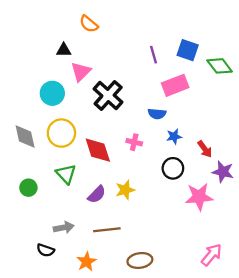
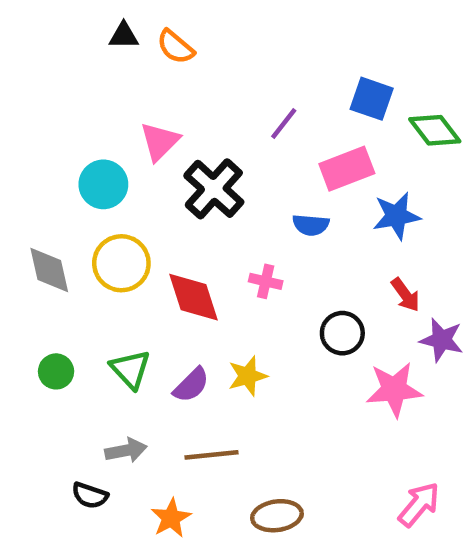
black triangle: (64, 50) -> (124, 36), moved
purple line: (154, 55) -> (284, 123), moved, turned 54
blue star: (174, 136) -> (396, 216), moved, size x1.5
green triangle: (66, 174) -> (130, 369), moved

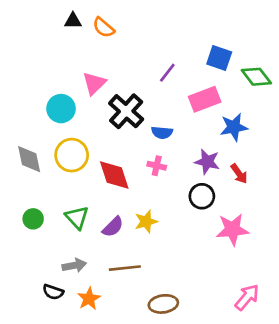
blue semicircle: (311, 225) -> (162, 132), moved
purple star: (442, 340) -> (207, 162), moved
orange star: (171, 518) -> (89, 299), moved

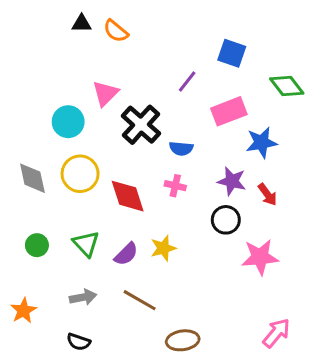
blue square: (219, 58) -> (232, 53), moved
brown line: (125, 268) -> (140, 300), turned 36
black semicircle: (53, 292) -> (79, 342), moved
orange star: (89, 299) -> (24, 311), moved

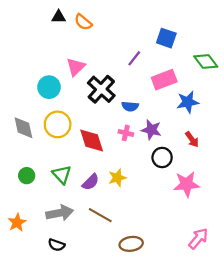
purple star: (232, 181) -> (151, 130), moved
gray arrow: (83, 297) -> (60, 213), size x1.4

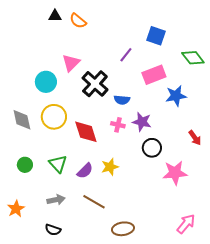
red arrow: (192, 139) -> (195, 138), moved
gray arrow: (60, 213) -> (56, 200), size x0.7

